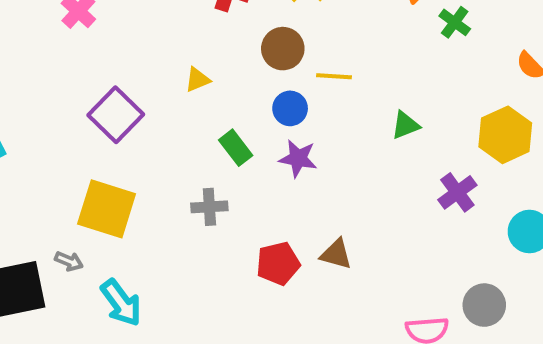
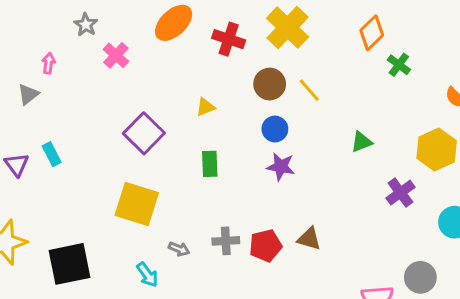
yellow line: (334, 76) -> (309, 90), moved, turned 45
green rectangle: (236, 148) -> (210, 164), moved, turned 35
gray cross: (209, 207) -> (226, 241), moved
gray arrow: (69, 261) -> (179, 249), moved
cyan arrow: (121, 303) -> (147, 275), size x0.7

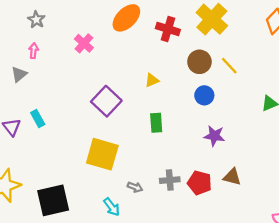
gray star: (86, 25) -> (36, 20), moved
purple star: (281, 167) -> (214, 136), moved
red pentagon: (266, 246) -> (200, 183), turned 30

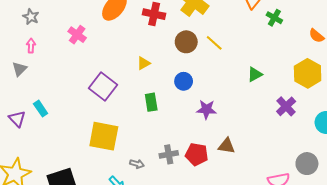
blue circle: (204, 95) -> (184, 81), moved

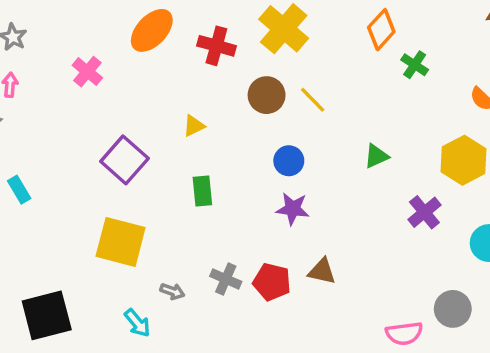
blue circle: (184, 81) -> (289, 161), moved
gray cross: (169, 154) -> (226, 279), turned 30

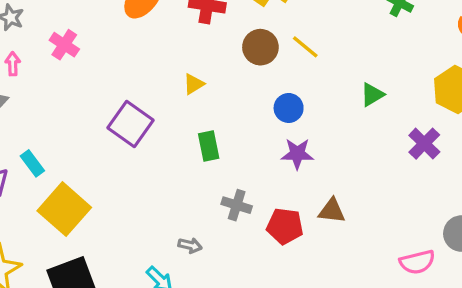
pink cross: (87, 72) -> (64, 45), moved
yellow square: (121, 242) -> (64, 209), moved, turned 33
gray cross: (226, 279) -> (237, 205), moved

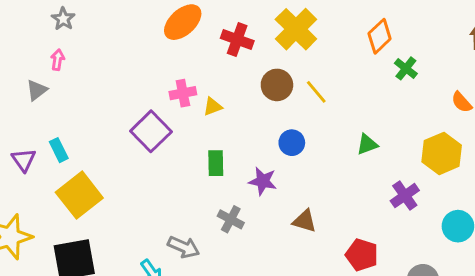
pink cross: (64, 45) -> (183, 93), moved, turned 35
purple star: (297, 154) -> (263, 181), moved
brown triangle: (332, 211) -> (305, 221), moved
red pentagon: (285, 226) -> (362, 255), moved
gray arrow: (190, 245) -> (184, 247), size x1.5

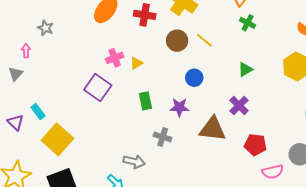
gray star: (63, 19) -> (45, 28), moved
green cross: (406, 68) -> (248, 23), moved
purple cross: (405, 196) -> (239, 106), moved
brown triangle: (305, 221) -> (213, 129), size x1.6

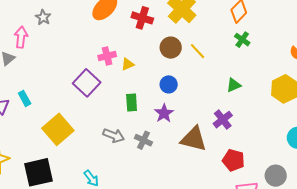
pink arrow: (26, 51) -> (21, 37), size x1.5
blue circle: (194, 78) -> (169, 84), moved
purple star: (179, 107) -> (164, 113), turned 30
yellow square: (57, 139) -> (58, 129), moved
gray arrow: (134, 162) -> (114, 135), moved

